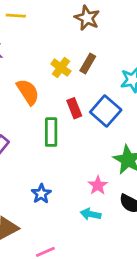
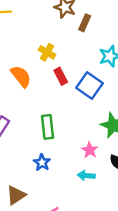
brown rectangle: (88, 63) -> (85, 23), moved
red rectangle: (74, 108) -> (61, 76), moved
green rectangle: (51, 132) -> (47, 127), moved

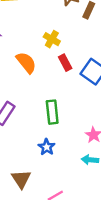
brown triangle: (16, 195) -> (21, 179), turned -30

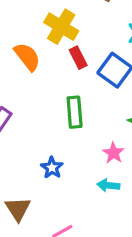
yellow cross: (52, 39) -> (61, 27), size x1.5
green rectangle: (52, 112) -> (75, 112), moved

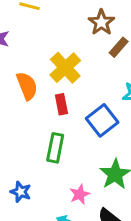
red rectangle: (78, 58) -> (61, 104), moved
blue star: (52, 168) -> (21, 192), turned -30

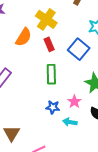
orange semicircle: (27, 86) -> (24, 37), turned 66
blue star: (21, 192) -> (53, 107), moved

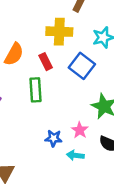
yellow cross: (46, 19) -> (59, 32), moved, turned -30
green rectangle: (51, 74) -> (35, 90), moved

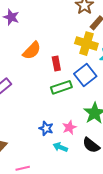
yellow cross: (59, 32) -> (86, 44), moved
green rectangle: (35, 90) -> (61, 87), moved, turned 60

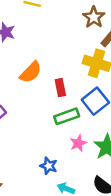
pink star: (69, 127) -> (78, 143), moved

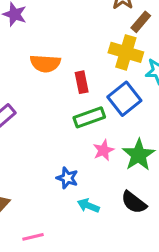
orange semicircle: (31, 72) -> (45, 63), turned 50

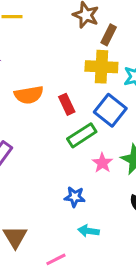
cyan arrow: (88, 206) -> (89, 231), moved

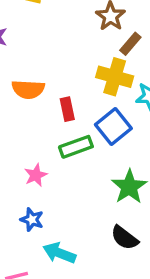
pink star: (102, 163) -> (36, 175), moved
blue star: (75, 197) -> (32, 220), moved
cyan arrow: (89, 231) -> (59, 253), size x1.4

